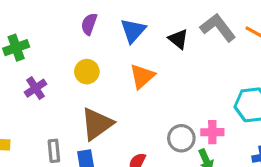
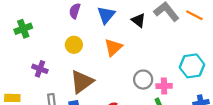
purple cross: (36, 88) -> (40, 69), moved, turned -35
gray circle: (181, 138) -> (143, 80), moved

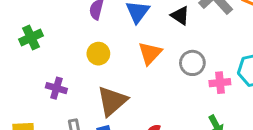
gray circle: (143, 80) -> (192, 63), moved
pink cross: (164, 86) -> (220, 83), moved

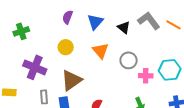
orange triangle: (150, 53) -> (100, 51), turned -30
purple cross: (56, 88) -> (35, 67), size x1.6

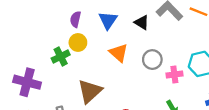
green cross: (21, 31) -> (61, 57), moved
yellow circle: (66, 47) -> (78, 42), moved
purple cross: (35, 67) -> (27, 82), moved

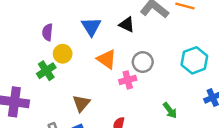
purple semicircle: (75, 19) -> (48, 32), moved
pink cross: (174, 74) -> (128, 80), moved
brown triangle: (90, 91) -> (81, 103), size x0.7

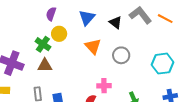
green cross: (46, 71) -> (43, 44), turned -35
pink cross: (128, 80) -> (104, 86), moved
brown triangle: (81, 103) -> (45, 65), moved, turned 35

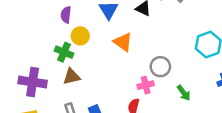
gray circle: (121, 55) -> (160, 67), moved

